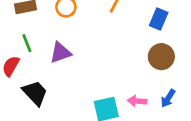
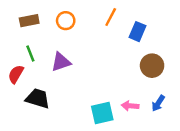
blue rectangle: (159, 19) -> (137, 32), moved
black trapezoid: (35, 93) -> (38, 98), turned -30

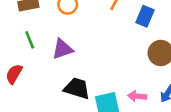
red semicircle: (16, 74) -> (14, 74), moved
black trapezoid: (38, 98) -> (77, 88), moved

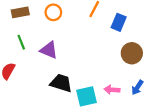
purple triangle: (62, 49) -> (49, 50), turned 42

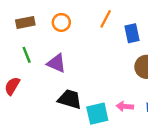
blue rectangle: (119, 22) -> (132, 33), turned -35

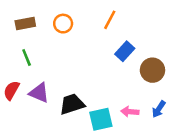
blue rectangle: (132, 33) -> (125, 51), moved, turned 54
purple triangle: (57, 63) -> (39, 93), moved
black trapezoid: (70, 99) -> (72, 104), turned -35

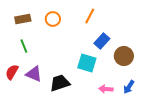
cyan square: (101, 119) -> (87, 63), moved, turned 30

